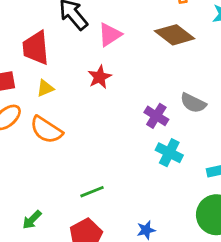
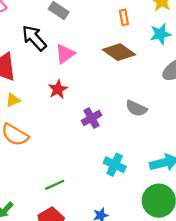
purple cross: (156, 116) -> (91, 118), moved, turned 30
cyan cross: (169, 153) -> (115, 165), moved

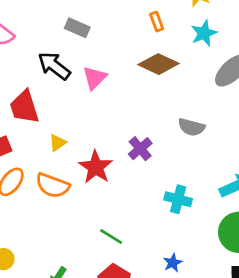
red star: (58, 89) -> (96, 167), moved, size x1.4
yellow triangle: (13, 100) -> (58, 143), moved
green line: (55, 185) -> (111, 237), turned 66

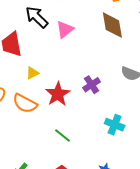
brown diamond: (159, 64) -> (112, 25), turned 48
green line: (111, 237) -> (63, 136), moved

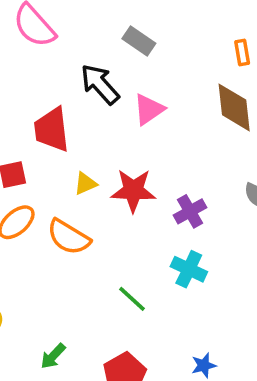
red star: (58, 94) -> (133, 190), moved, turned 30
cyan cross: (115, 125) -> (189, 269), moved

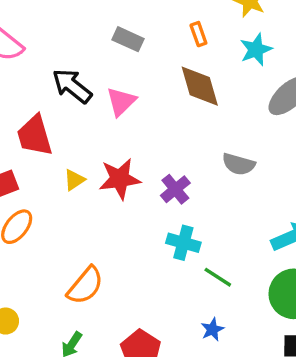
gray rectangle: (139, 41) -> (128, 39), moved
orange semicircle: (69, 237) -> (85, 286), moved, turned -72
green line: (132, 299) -> (218, 277), moved

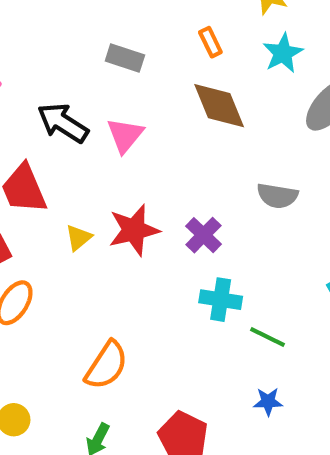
blue star: (212, 329) -> (268, 402), turned 30

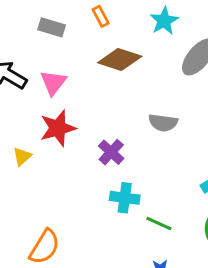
orange rectangle: (210, 42) -> (101, 16), moved
brown diamond: (219, 106) -> (120, 60), turned -48
red star: (134, 230) -> (58, 128), moved

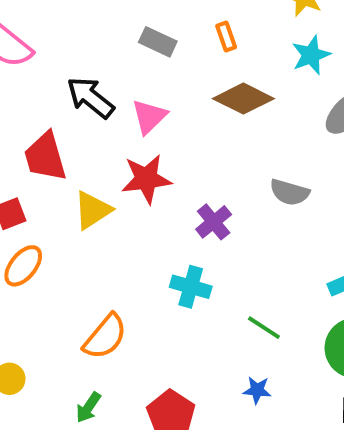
yellow triangle: (22, 156) -> (93, 210), size x1.5
cyan cross: (125, 198) -> (191, 287), moved

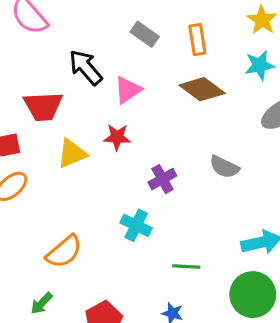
orange rectangle: (226, 37) -> (197, 40), size x1.4
red trapezoid: (45, 157) -> (43, 106), turned -87
red star: (146, 179) -> (117, 137), size x0.7
green line: (264, 328) -> (186, 267), turned -40

